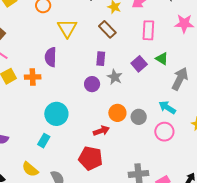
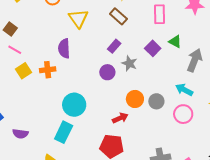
purple rectangle: (101, 59) -> (114, 46), turned 40
cyan rectangle: (44, 141) -> (64, 132), size x1.5

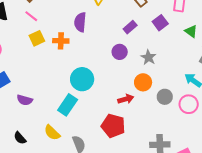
purple square: (153, 48) -> (160, 23), moved
gray star: (129, 63) -> (149, 57), moved
gray circle: (156, 101) -> (165, 97), moved

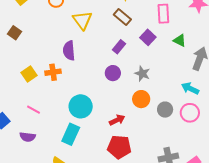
pink line: (31, 16) -> (34, 110), moved
red arrow: (126, 99) -> (117, 120), moved

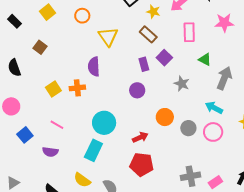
purple square: (148, 37) -> (164, 58), moved
purple rectangle: (119, 47) -> (144, 64), turned -56
gray star: (142, 74) -> (182, 84), moved

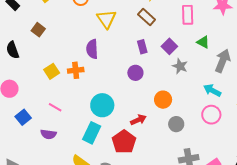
purple square: (164, 58) -> (169, 46), moved
gray circle: (188, 128) -> (176, 124), moved
red pentagon: (142, 164) -> (124, 142), moved, turned 30

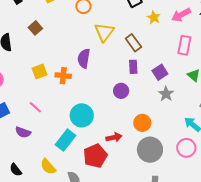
brown rectangle: (147, 17) -> (133, 43), moved
gray circle: (176, 124) -> (150, 150), size x1.6

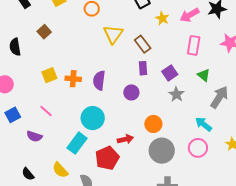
purple semicircle: (84, 58) -> (99, 80), moved

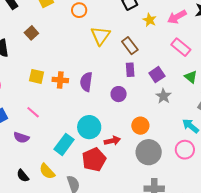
pink rectangle: (194, 45) -> (181, 47), turned -60
yellow square: (49, 75) -> (37, 76), turned 35
cyan circle: (93, 118) -> (89, 127), moved
black semicircle: (28, 174) -> (23, 176), moved

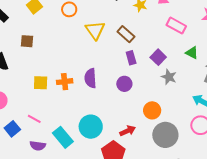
brown square: (31, 33) -> (27, 41), turned -32
pink line: (33, 112) -> (34, 119), moved
cyan circle: (89, 127) -> (91, 127), moved
cyan rectangle: (64, 144) -> (63, 137), moved, turned -65

